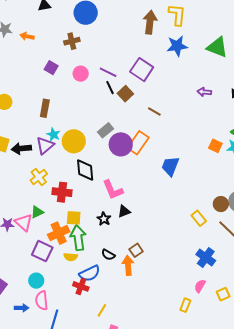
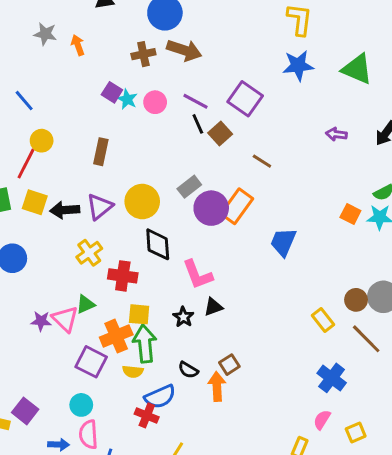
brown arrow: (150, 22) -> (184, 50), moved, turned 100
orange arrow: (27, 36) -> (78, 45), turned 56
cyan star: (53, 135) -> (127, 99), moved

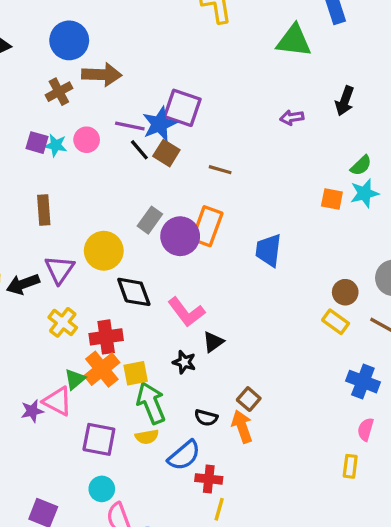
blue star: (298, 65) -> (160, 124), moved
brown circle: (356, 300) -> (345, 292), moved
orange cross: (116, 336) -> (102, 369), moved
red cross: (147, 415) -> (209, 479), moved

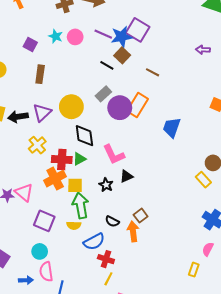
purple square: (37, 143) -> (30, 45), moved
black line: (139, 150) -> (107, 65), moved, turned -32
green triangle: (75, 379) -> (79, 159), moved

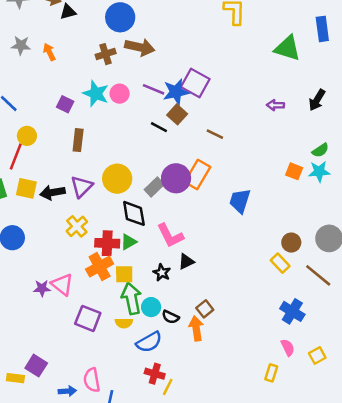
cyan star: (56, 36) -> (96, 94), size x1.5
gray rectangle: (103, 94) -> (154, 187), moved
pink semicircle: (208, 249) -> (288, 347), turned 128
cyan circle: (40, 251) -> (151, 307), moved
red cross: (106, 259) -> (155, 374), moved

